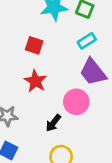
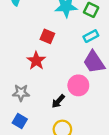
red star: (35, 81) -> (36, 61), moved

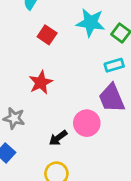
red square: (47, 36) -> (47, 35), moved

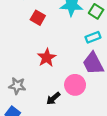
red star: (41, 82) -> (47, 58), moved

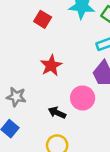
black arrow: (53, 98) -> (57, 113), turned 64

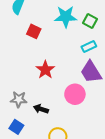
black arrow: (57, 113) -> (41, 109), moved

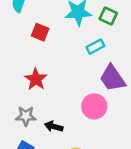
cyan rectangle: (89, 46) -> (95, 47), moved
red star: (45, 70) -> (36, 79), moved

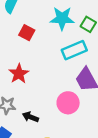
cyan rectangle: (95, 47) -> (74, 50), size x1.5

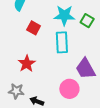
cyan rectangle: (74, 50) -> (62, 42), moved, turned -70

